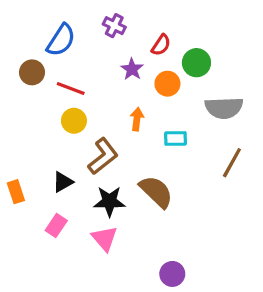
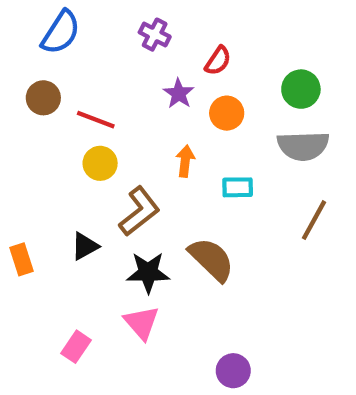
blue semicircle: (61, 40) -> (61, 32), moved
green circle: (196, 63) -> (301, 89), moved
pink rectangle: (56, 226) -> (76, 347), moved

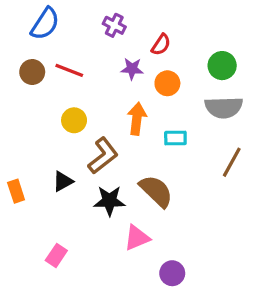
purple star: (179, 93) -> (132, 69), turned -30
red line: (96, 120) -> (69, 70), moved
orange arrow: (185, 161) -> (137, 119), size x1.4
pink triangle: (142, 323) -> (137, 238), moved, turned 48

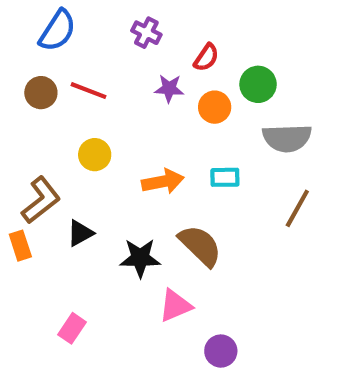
green circle: (222, 66) -> (258, 84), moved
orange arrow: (137, 119) -> (163, 182), moved, turned 72
brown L-shape: (103, 156) -> (41, 200), moved

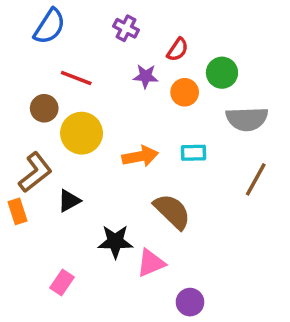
brown circle: (41, 93) -> (44, 108), moved
yellow circle: (95, 155) -> (82, 133), size x1.5
black star: (140, 258) -> (115, 242), moved

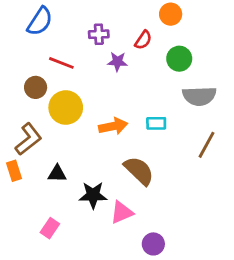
purple cross: (126, 28) -> (99, 34), moved, turned -30
orange circle: (185, 92) -> (171, 14), moved
black triangle: (69, 201) -> (57, 174), moved, turned 30

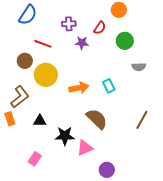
gray semicircle: (199, 96) -> (139, 67), size x0.6
cyan rectangle: (156, 123) -> (109, 86), turned 64
brown line: (206, 145) -> (142, 120), moved

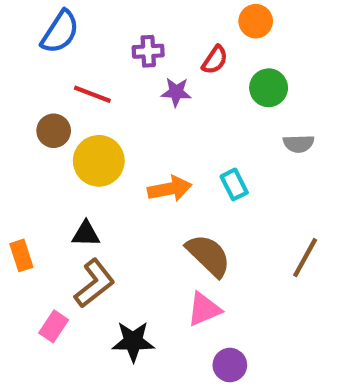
brown L-shape: (20, 97) -> (94, 283), moved
black triangle: (40, 121) -> (86, 234), moved
black star: (65, 136) -> (133, 341), moved
pink triangle: (85, 148) -> (204, 309), moved
pink rectangle: (35, 159) -> (54, 326), moved

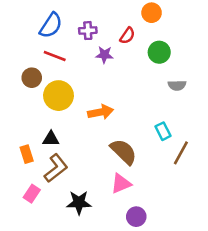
blue semicircle: (60, 32) -> (51, 25), moved
cyan rectangle: (234, 184) -> (163, 131), moved
orange rectangle: (21, 255) -> (27, 154), moved

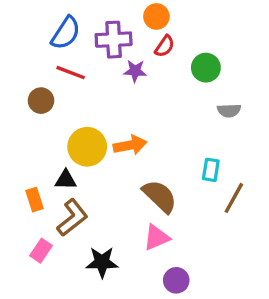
orange circle: (152, 13) -> (156, 16), moved
purple cross: (88, 31) -> (114, 40), size x1.5
yellow circle: (58, 96) -> (87, 147), moved
cyan rectangle: (163, 131) -> (211, 170), turned 36

